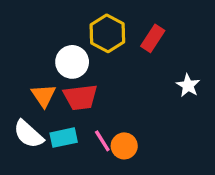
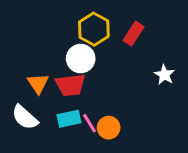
white circle: (72, 62) -> (81, 59), moved
cyan rectangle: (64, 138) -> (69, 119), moved

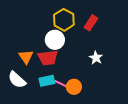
white star: (164, 75) -> (96, 58), moved
pink line: (89, 123) -> (61, 84), turned -32

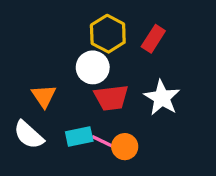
red trapezoid: (48, 58) -> (111, 98), moved
white star: (96, 58) -> (162, 98), size x1.5

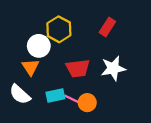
yellow hexagon: (108, 34) -> (59, 29), moved
white circle: (93, 67) -> (39, 46), moved
white star: (162, 98) -> (113, 68), turned 30

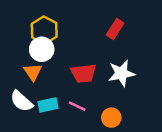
yellow hexagon: (59, 29) -> (44, 30), moved
cyan rectangle: (55, 96) -> (48, 105), moved
orange circle: (87, 103) -> (111, 118), moved

